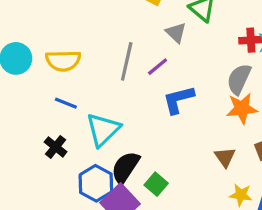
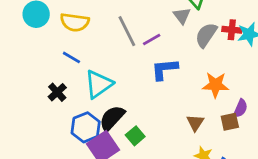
gray triangle: (176, 33) -> (182, 16), moved
gray line: (127, 61) -> (127, 31), turned -48
gray semicircle: (239, 79) -> (206, 35), moved

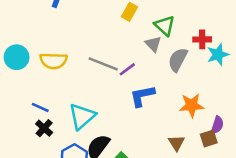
red cross: (232, 30) -> (202, 39), moved
gray line: (127, 31) -> (103, 64), turned -36
blue line: (71, 57) -> (40, 107), moved

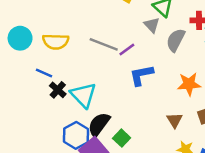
blue line: (40, 107) -> (44, 73), moved
cyan triangle: (82, 116) -> (83, 95), turned -32
black cross: (44, 128) -> (58, 90), moved

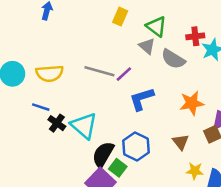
gray semicircle: (176, 40) -> (173, 59), turned -80
blue hexagon: (76, 135) -> (136, 147), moved
green square: (122, 138) -> (118, 168), moved

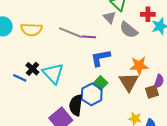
purple line: (124, 74) -> (89, 37), turned 40
blue line: (41, 107) -> (20, 78), moved
brown triangle: (181, 142) -> (129, 82), moved, size x1.5
black semicircle: (103, 154) -> (76, 105), moved, turned -30
green square: (118, 168) -> (101, 83), moved

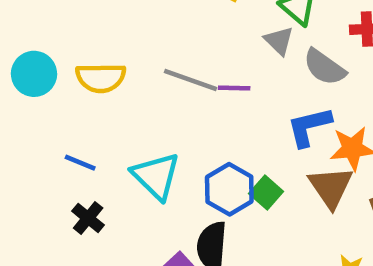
blue L-shape: (100, 58) -> (309, 127), moved
black cross: (32, 69) -> (88, 218), moved
blue line: (20, 78) -> (80, 163), moved
blue hexagon: (92, 94) -> (229, 189), moved

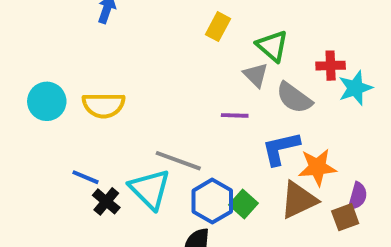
gray line: (191, 80) -> (178, 161), moved
purple line: (234, 88) -> (235, 115), moved
brown triangle: (331, 187) -> (299, 200), turned 39
black cross: (88, 218) -> (106, 201), moved

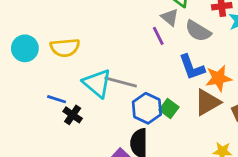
purple line: (235, 115) -> (158, 36), moved, turned 66
blue L-shape: (281, 148) -> (192, 67), turned -92
cyan triangle: (150, 189) -> (97, 83), moved

